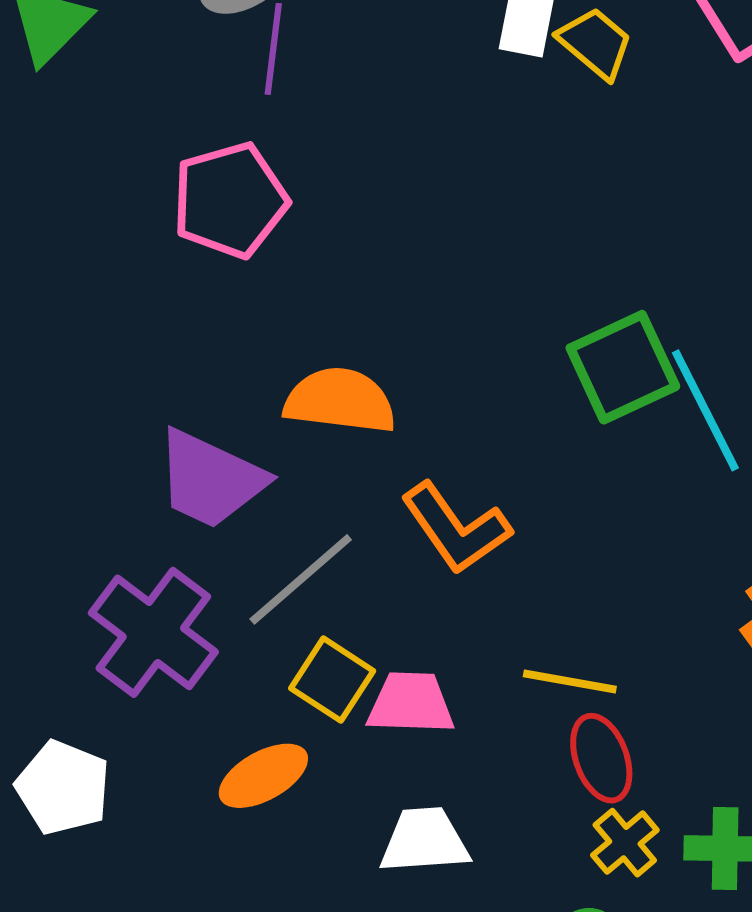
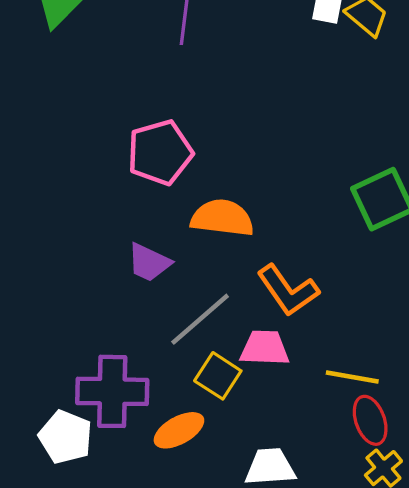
pink pentagon: (230, 200) -> (160, 152), moved
purple trapezoid: (210, 479) -> (149, 262), size x0.7
purple cross: (153, 632) -> (112, 391), moved, turned -36
pink trapezoid: (411, 703) -> (265, 348), moved

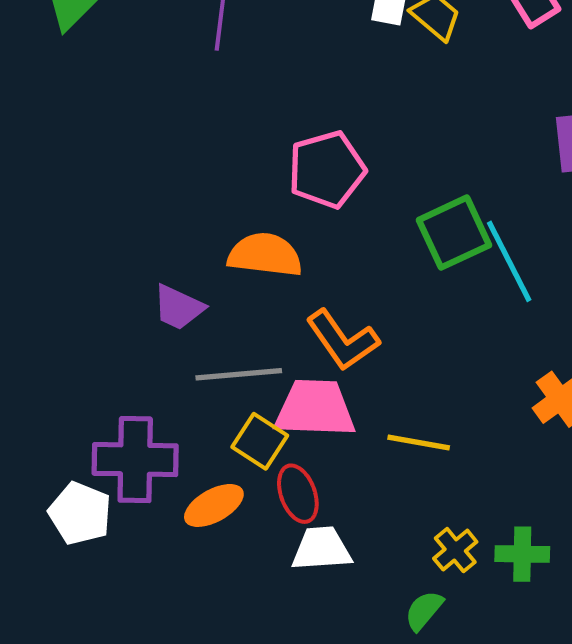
pink pentagon: (160, 152) -> (327, 170), moved
gray line: (200, 319) -> (239, 374), turned 36
pink trapezoid: (265, 348) -> (315, 408), size x1.4
red ellipse: (370, 420) -> (298, 494), moved

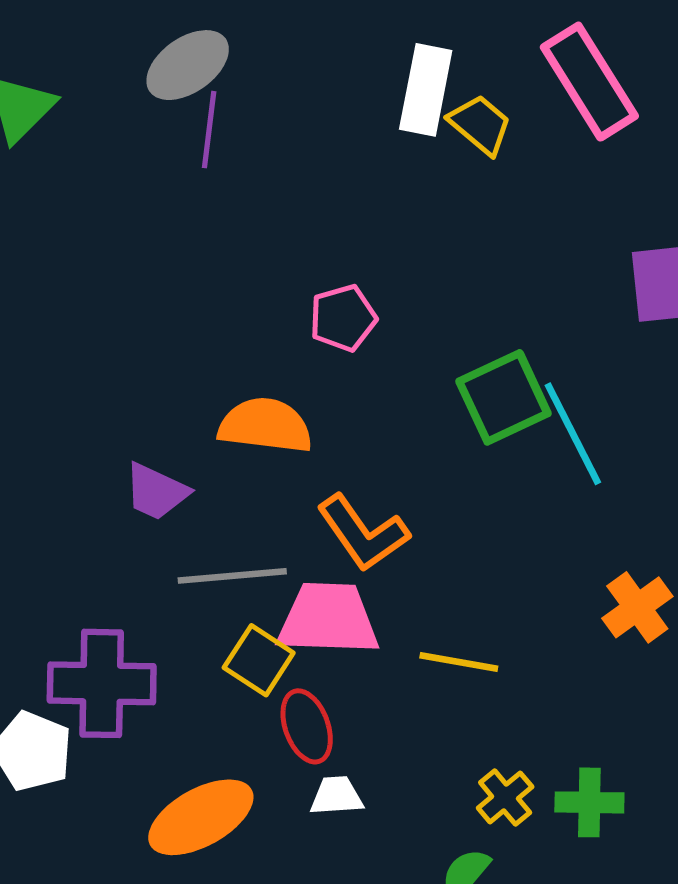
pink pentagon: (327, 170) -> (343, 318), size x0.7
orange ellipse: (214, 505) -> (201, 817), moved, size x1.4
white trapezoid: (321, 549) -> (336, 796), size x0.7

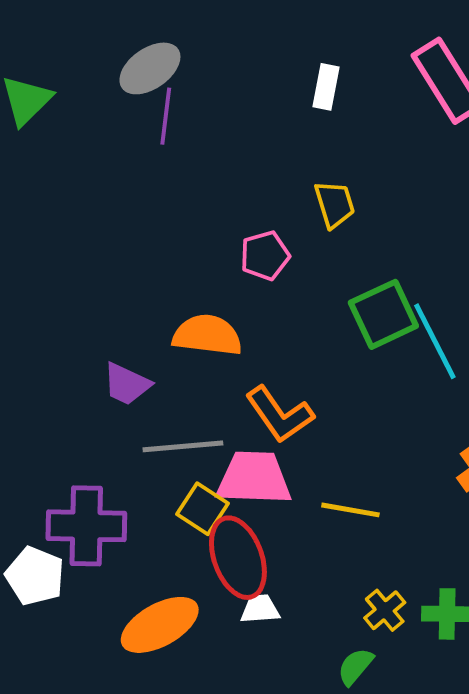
white rectangle: (426, 90) -> (326, 87), size x0.7
yellow trapezoid: (480, 125) -> (335, 204), moved, turned 33
red ellipse: (307, 726) -> (238, 558), size x1.5

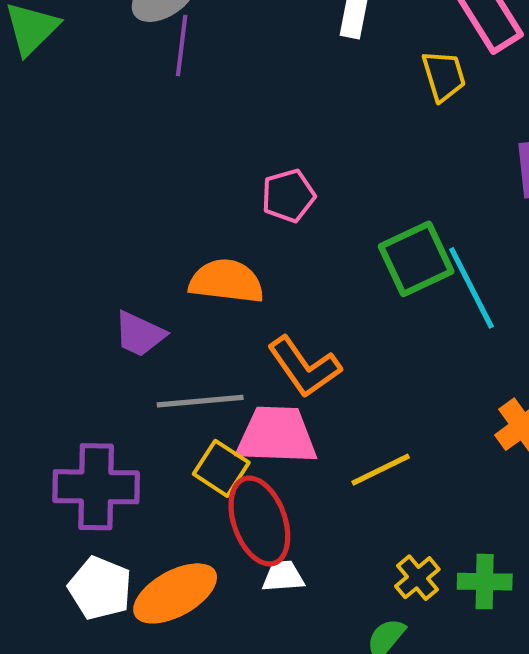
yellow trapezoid: (335, 204) -> (444, 76), moved
yellow line: (350, 510) -> (381, 470), turned -36
white pentagon: (35, 576) -> (100, 588), moved

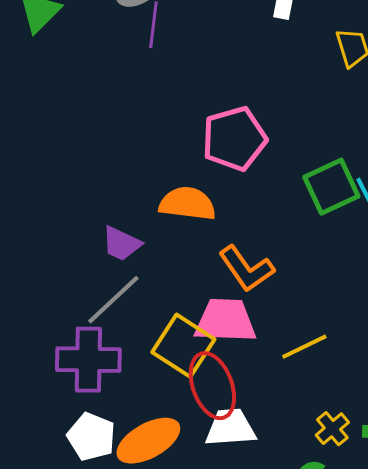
pink pentagon: (288, 196) -> (234, 139), size x1.6
gray line: (200, 401) -> (113, 300), moved, turned -38
yellow square: (221, 468) -> (183, 346), size x1.5
white trapezoid: (283, 576) -> (230, 428), size x1.6

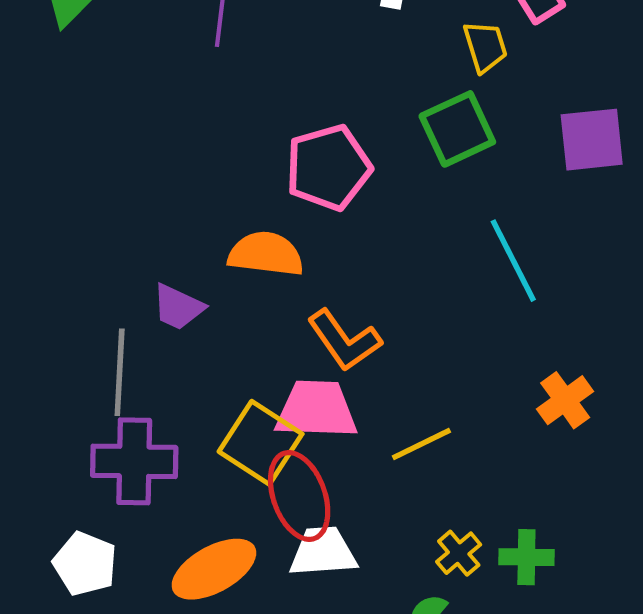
green square: (331, 187) -> (457, 129), moved
gray line: (113, 300) -> (120, 372), moved, turned -44
white pentagon: (91, 437) -> (85, 564), moved

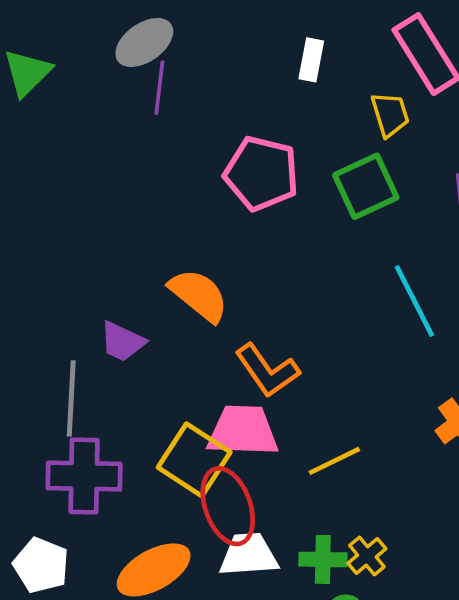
pink pentagon: (328, 167) -> (261, 173), moved, turned 30
orange semicircle: (266, 254) -> (199, 295), turned 32
green cross: (526, 557) -> (323, 559), moved

